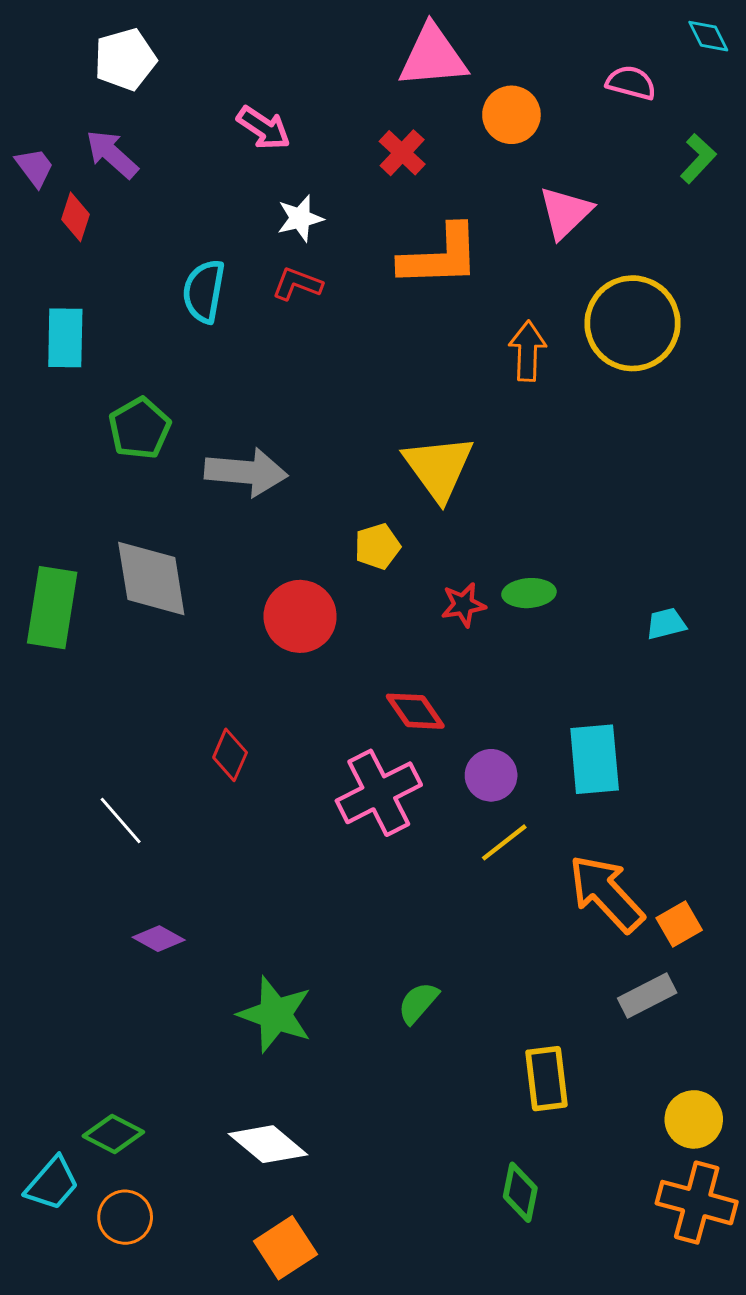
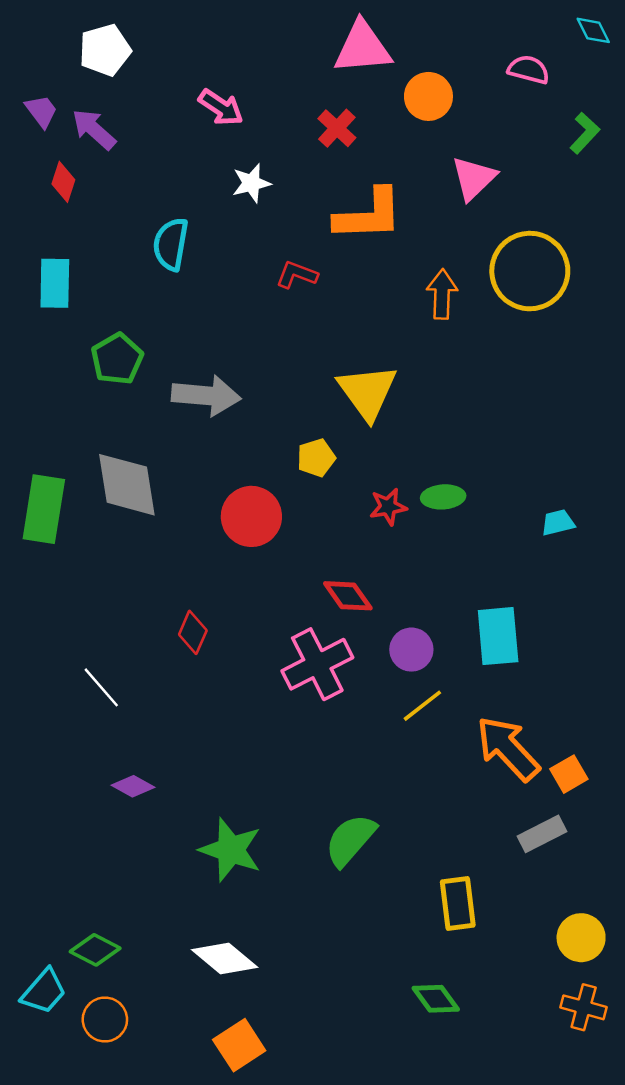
purple trapezoid: (35, 167) -> (41, 111), moved
red L-shape: (297, 284) -> (297, 275), moved
green semicircle: (418, 1003) -> (350, 840), size x1.5
green diamond: (520, 1192) -> (436, 999), turned -48
orange cross: (697, 1203) -> (584, 1007), size x0.7

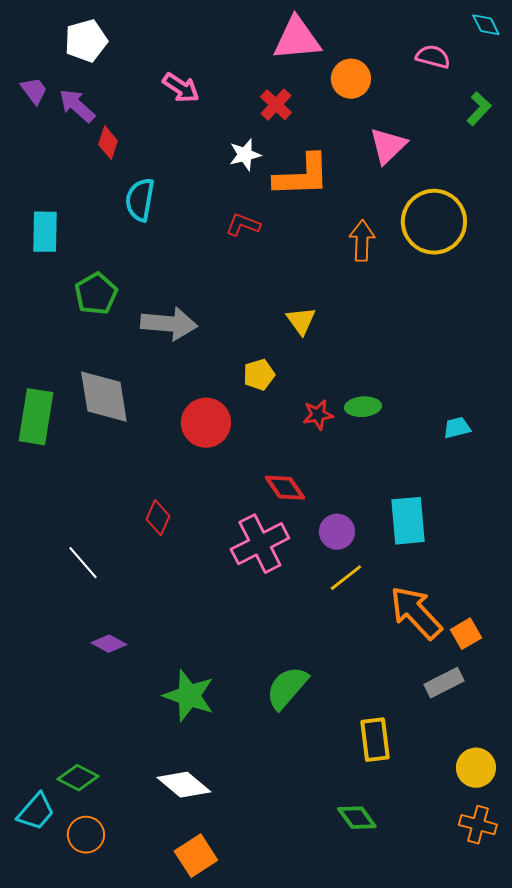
red diamond: (63, 182) -> (108, 143), moved
white star: (251, 183) -> (245, 155), moved
yellow triangle: (367, 392) -> (301, 321), size x0.6

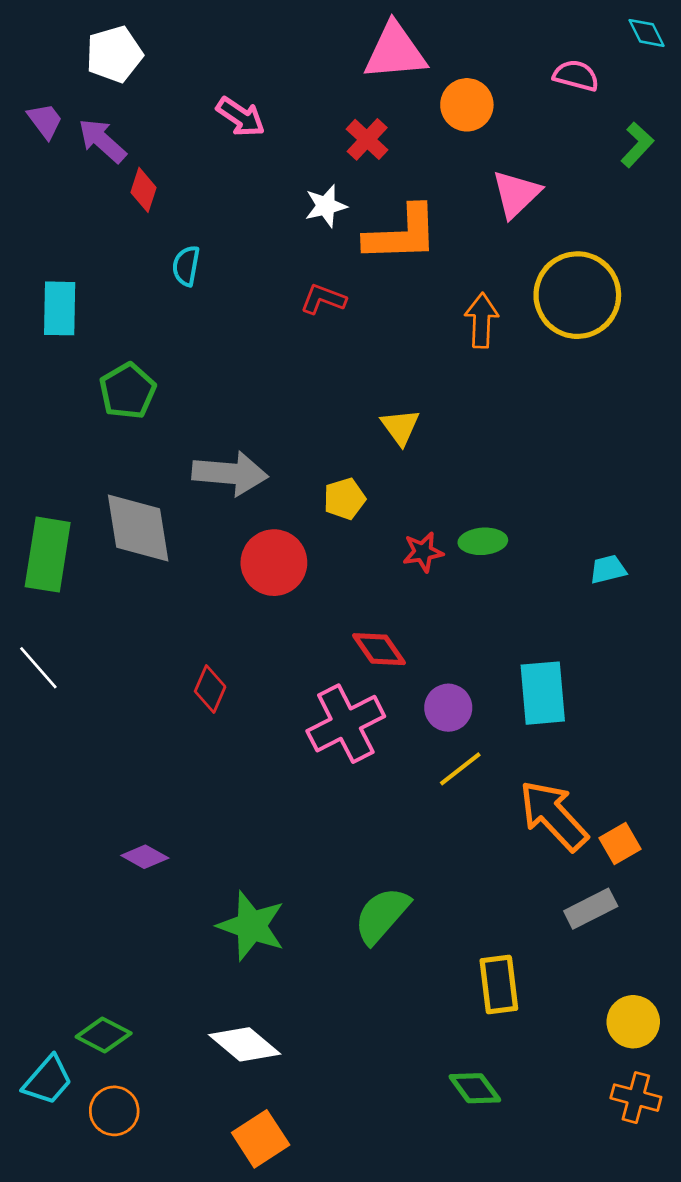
cyan semicircle: (140, 200) -> (186, 266), size x0.7
gray arrow: (169, 324) -> (230, 473), moved
white line: (83, 563) -> (38, 668), moved

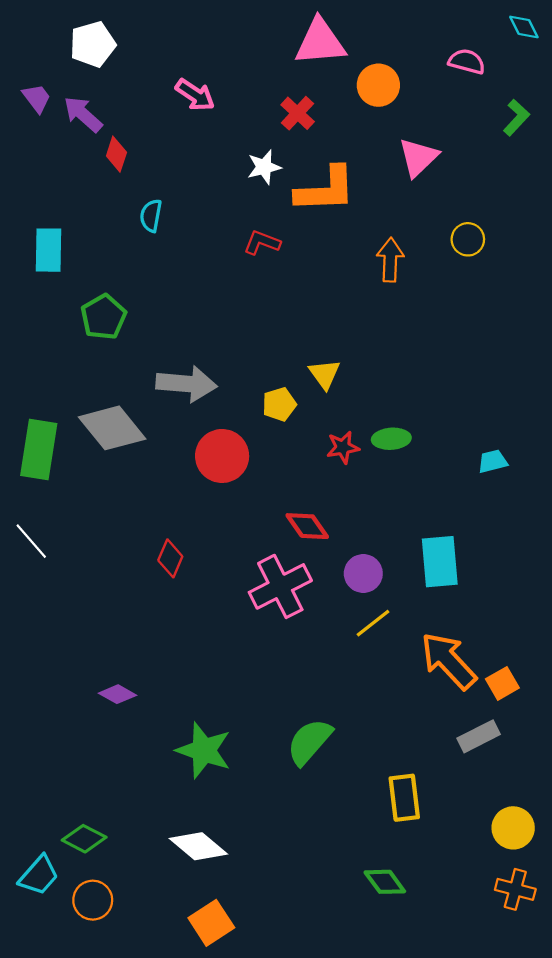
yellow circle: (577, 295) -> (468, 239), size x0.5
yellow triangle: (400, 427) -> (324, 374), moved
gray diamond: (138, 528) -> (112, 428), turned -30

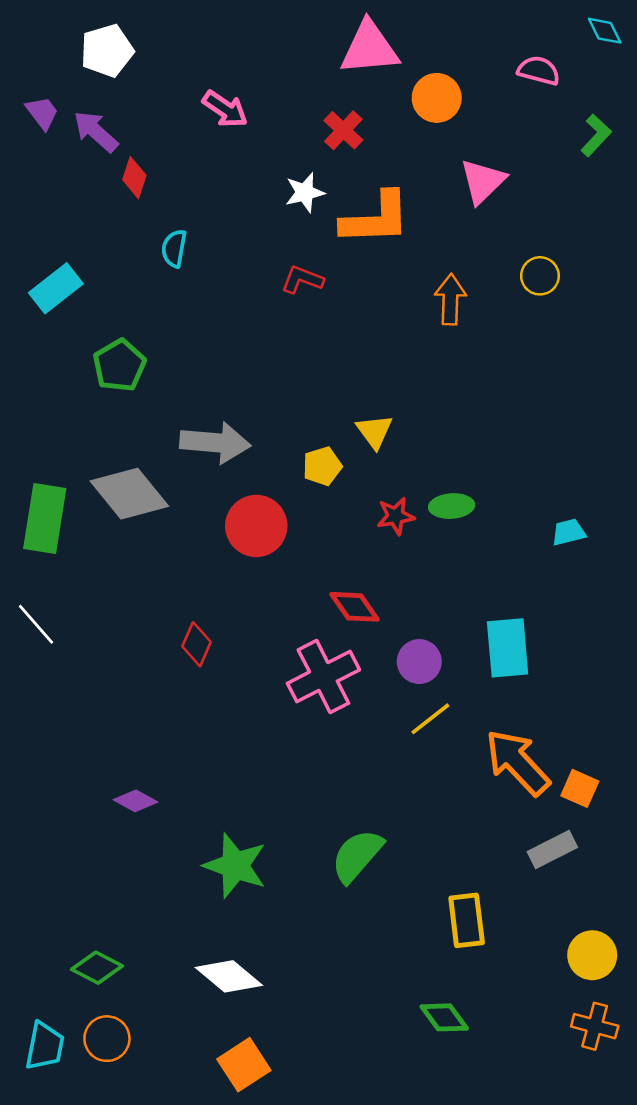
cyan rectangle: (49, 250) -> (56, 288), turned 51
orange square: (502, 683) -> (580, 788), turned -36
cyan trapezoid: (39, 875) -> (45, 1046), moved, turned -30

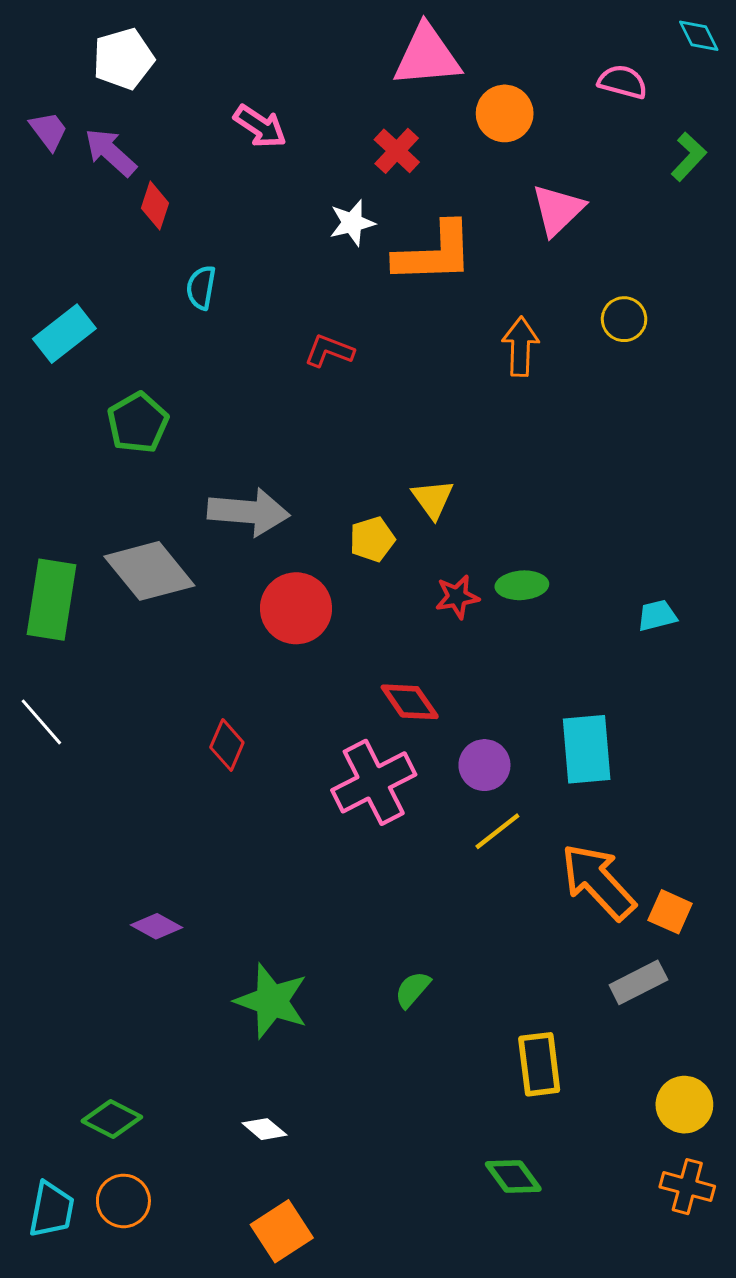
red L-shape: (302, 280) -> (329, 351), moved
green semicircle: (357, 856) -> (413, 990), size x0.6
white diamond: (229, 976) -> (264, 1129), size x0.6

